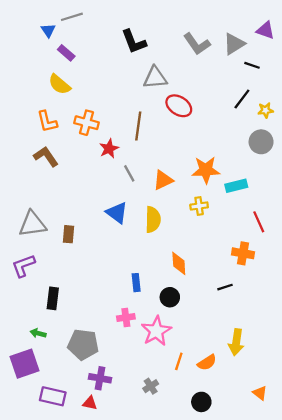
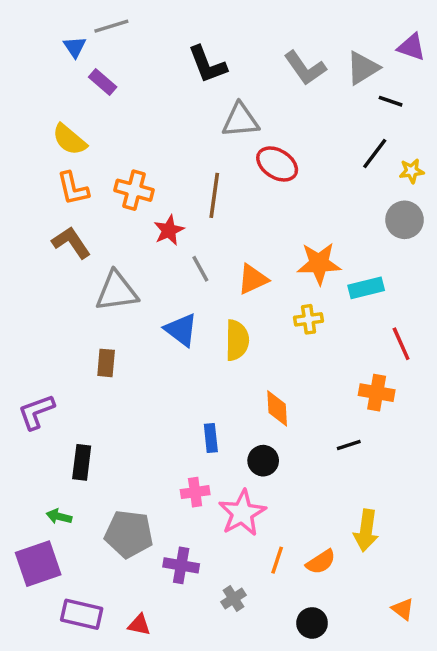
yellow semicircle: (59, 84) -> (69, 140), moved
gray triangle: (32, 224) -> (117, 291), moved
purple cross: (100, 378) -> (181, 565), moved

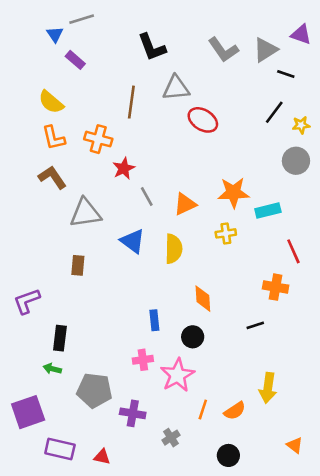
brown line: (214, 195) -> (131, 102), moved
green arrow: (59, 517) -> (52, 369), moved

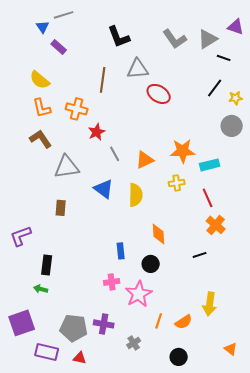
red line: (293, 251) -> (208, 198), moved
orange cross: (276, 287) -> (216, 225), turned 30
gray pentagon: (94, 390) -> (74, 328), moved

